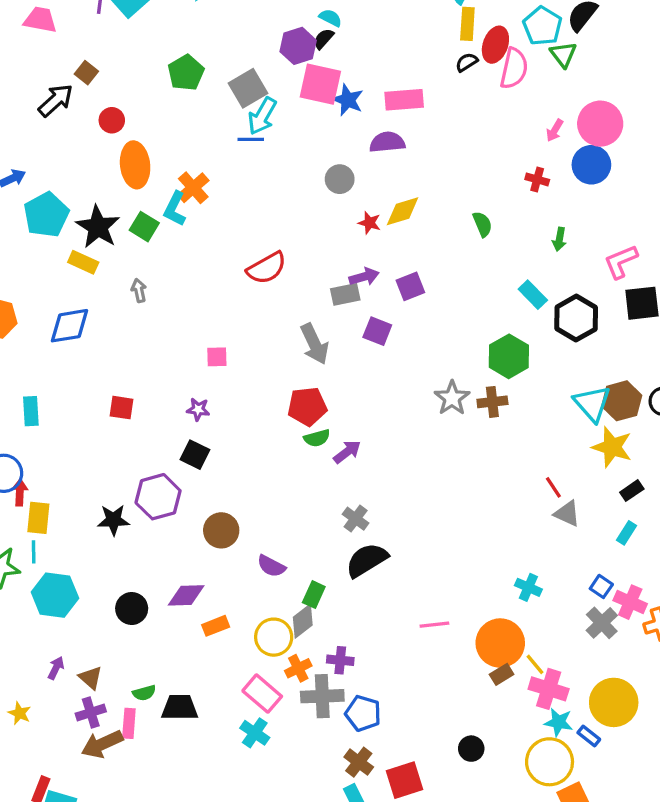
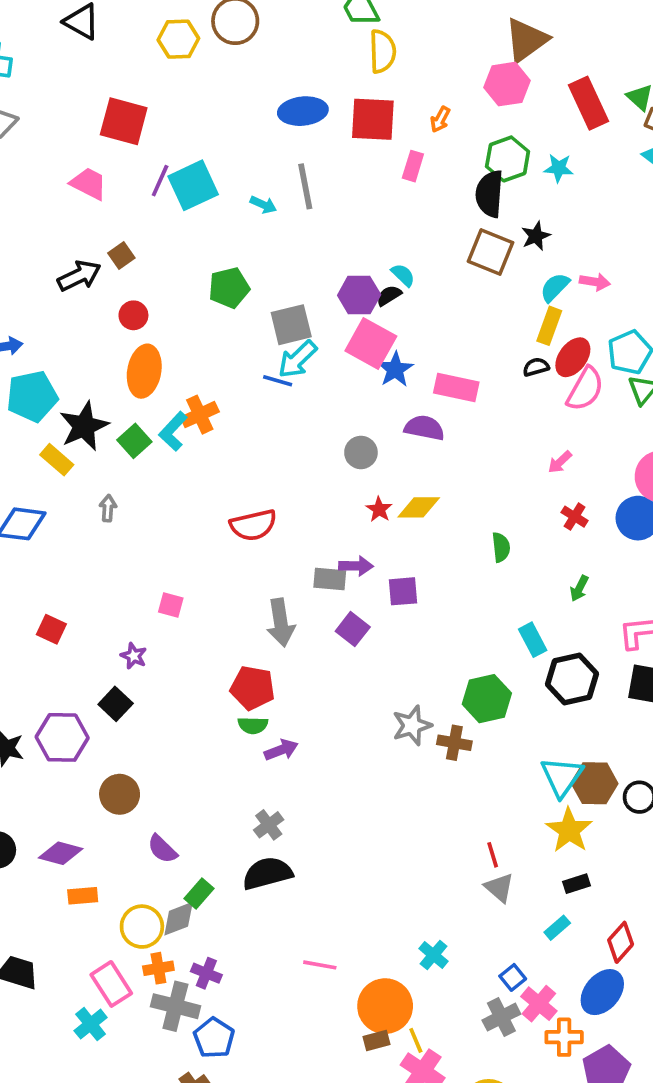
pink arrow: (555, 130) -> (560, 462), moved

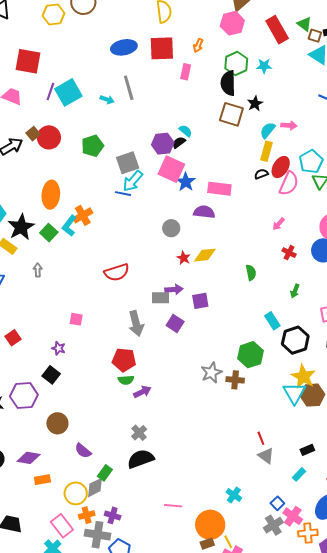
red circle: (133, 315) -> (49, 137), moved, size x1.5
red square: (51, 629) -> (13, 338), turned 35
yellow star: (569, 830) -> (303, 377), moved

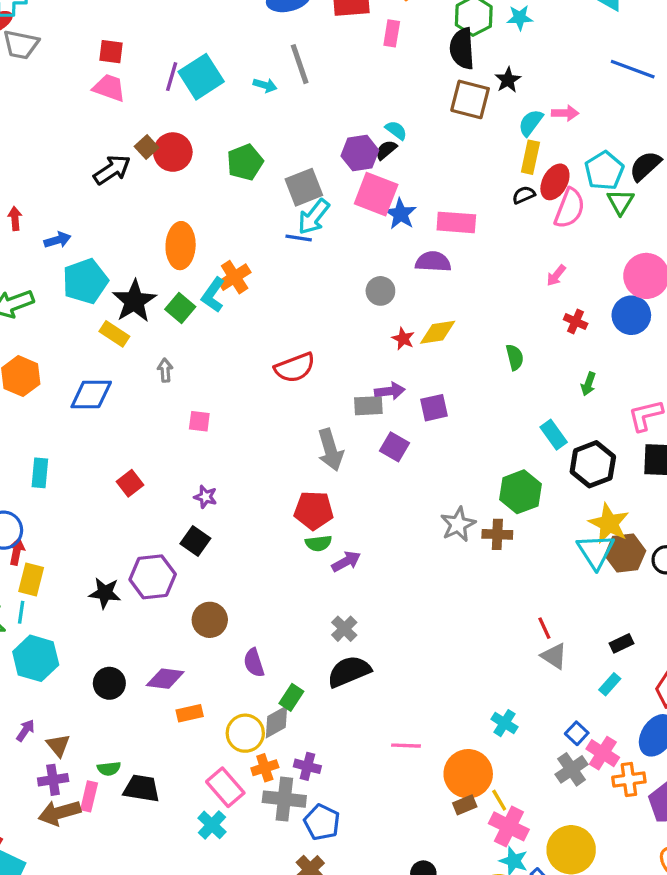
red square: (28, 61) -> (111, 52), moved, size x0.6
pink square: (76, 319) -> (199, 421), moved
purple semicircle: (83, 451) -> (254, 663), turned 36

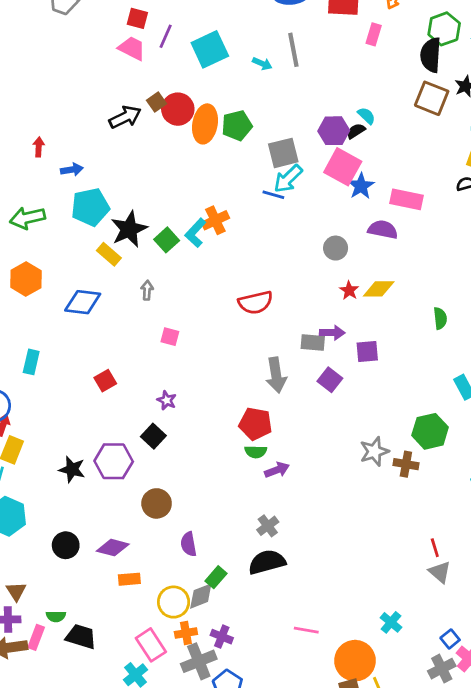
purple line: (172, 77) -> (166, 36), moved
orange ellipse: (181, 246) -> (205, 124), moved
gray cross: (284, 799) -> (199, 661), turned -36

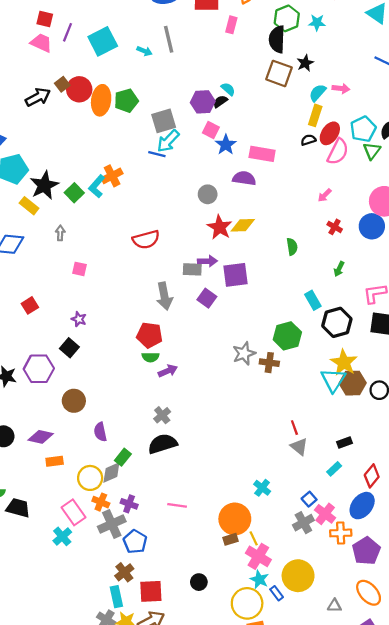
pink square: (343, 167) -> (211, 130), size x0.6
red star: (349, 290) -> (220, 227), size x1.6
purple square: (367, 351) -> (236, 275), size x1.4
pink line: (306, 630) -> (177, 505), moved
orange cross: (186, 633) -> (101, 502), turned 35

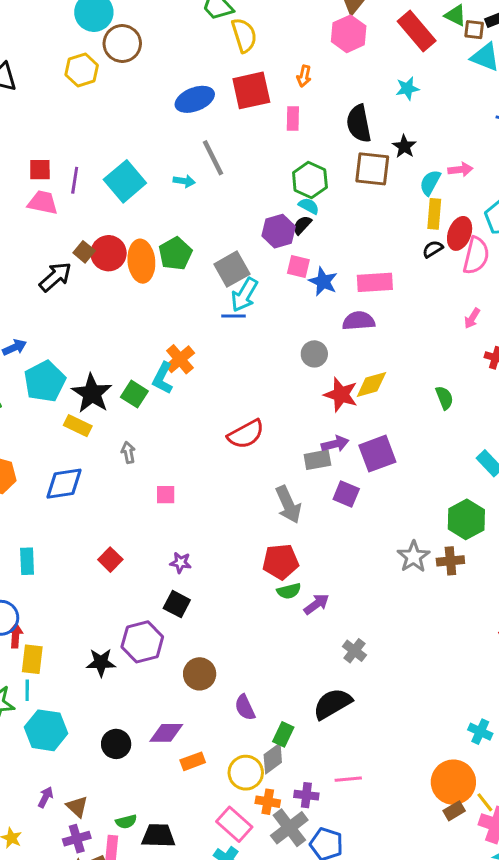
green hexagon: (287, 18) -> (310, 180), moved
gray cross: (162, 415) -> (354, 651), moved
pink line: (177, 505) -> (348, 779), moved

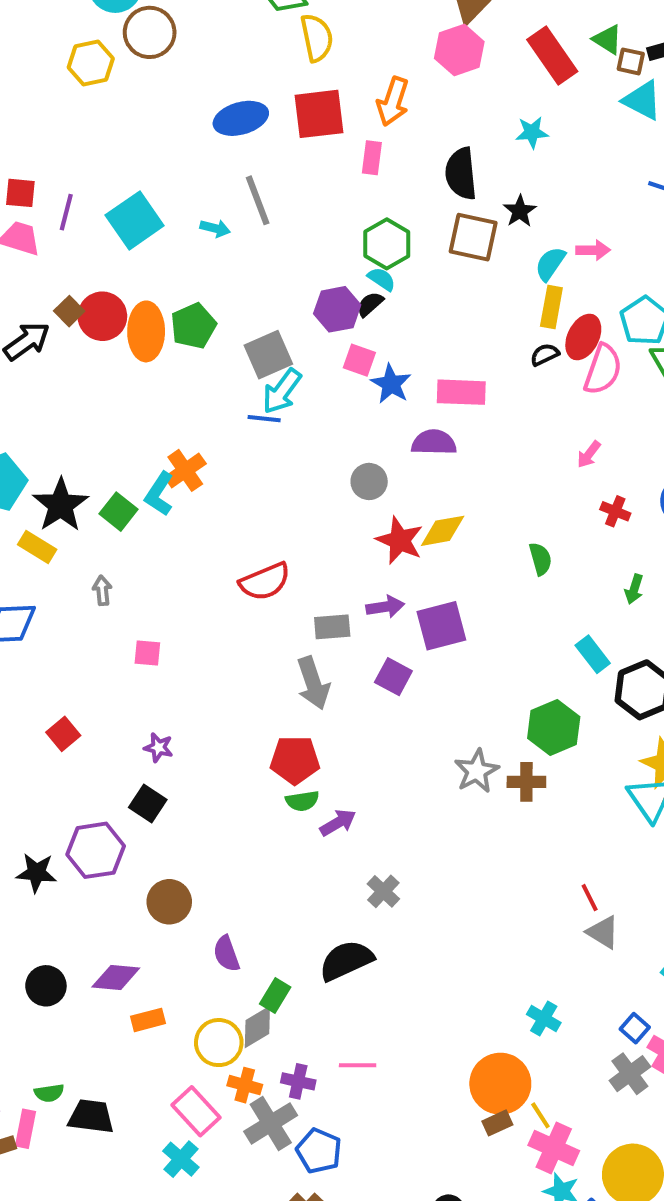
orange arrow: (304, 76) -> (393, 101), size x1.6
gray rectangle: (317, 460) -> (332, 627), moved

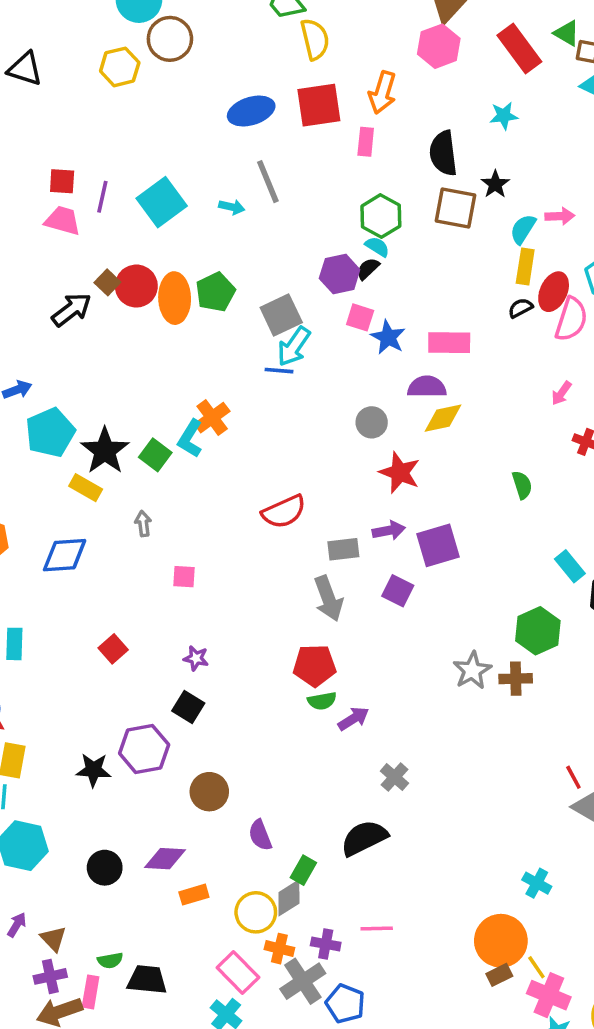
yellow diamond: (443, 531) -> (443, 418), moved

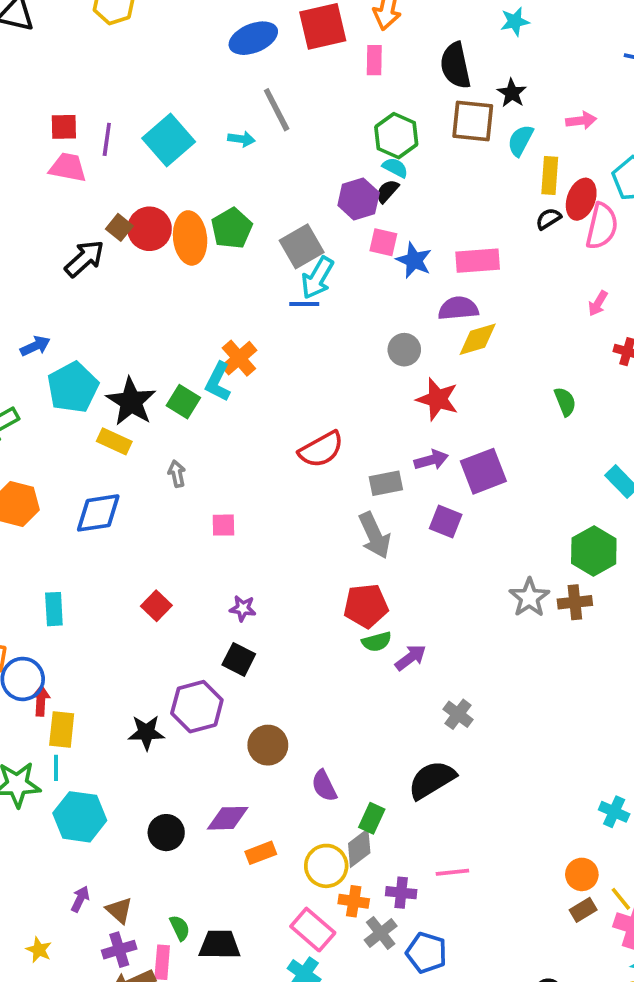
cyan semicircle: (523, 229) -> (520, 140), moved
orange circle: (501, 941) -> (582, 874), size x0.6
green semicircle: (110, 960) -> (180, 928), turned -100
gray cross: (303, 981) -> (381, 933), size x0.7

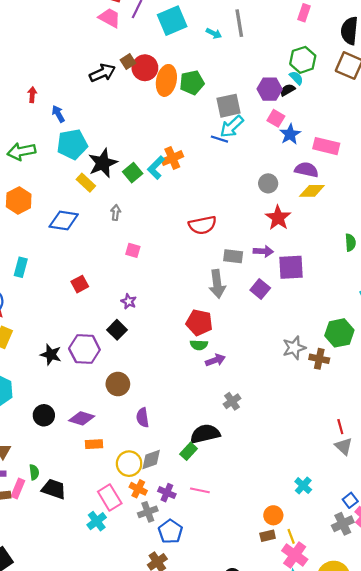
blue arrow: (35, 346) -> (58, 114), turned -112
green rectangle: (372, 818) -> (189, 451), moved

